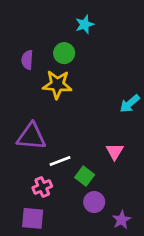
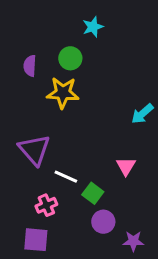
purple triangle: (31, 136) -> (34, 150), turned 44
white line: (60, 161) -> (66, 177), turned 45
purple star: (122, 220) -> (133, 241), turned 30

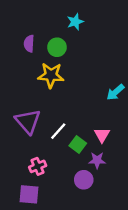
purple semicircle: (30, 66) -> (29, 44), moved
white line: (66, 177) -> (58, 131), moved, turned -72
green square: (93, 193) -> (78, 145), moved
purple star: (133, 241) -> (97, 160), moved

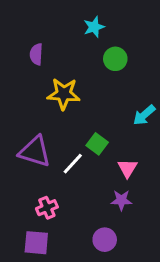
green circle: (57, 47) -> (115, 59), moved
purple triangle: (28, 121) -> (35, 152), turned -32
green square: (78, 145) -> (97, 144), moved
purple circle: (84, 180) -> (105, 240), moved

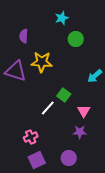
purple triangle: (35, 152) -> (16, 71), moved
purple square: (36, 243) -> (37, 160), moved, turned -30

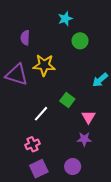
white line: (48, 108) -> (41, 114), moved

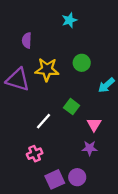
green circle: (80, 41) -> (82, 63), moved
purple square: (39, 169) -> (55, 179), moved

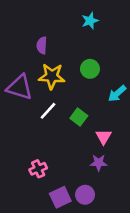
cyan star: (69, 20) -> (90, 21), moved
purple semicircle: (27, 40) -> (42, 45), moved
white line: (44, 121) -> (48, 111), moved

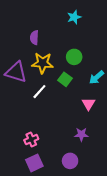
green square: (79, 117) -> (65, 79), moved
pink triangle: (104, 137) -> (88, 104), moved
purple square: (60, 197) -> (34, 163), moved

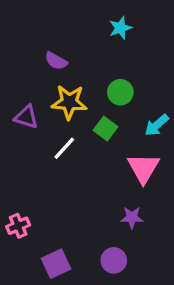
purple semicircle: (34, 38) -> (56, 61), turned -64
purple triangle: (16, 72) -> (26, 117), size x0.7
pink triangle: (88, 104) -> (143, 168), size x1.5
pink cross: (31, 139) -> (18, 226), moved

